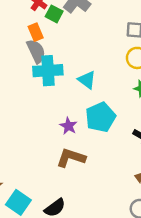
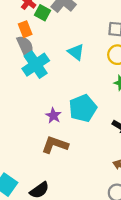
cyan cross: (48, 71) -> (36, 65), turned -32
cyan triangle: (87, 80) -> (76, 52), moved

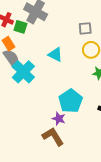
purple star: (53, 116) -> (59, 119), moved
brown L-shape: (55, 145) -> (53, 137), turned 50

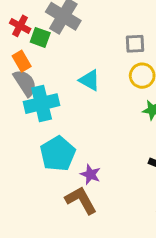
cyan cross: (23, 72) -> (42, 104), turned 30
cyan pentagon: (71, 101) -> (58, 154), moved

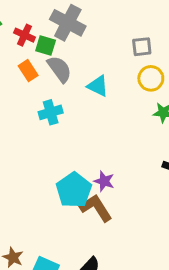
gray semicircle: (25, 83) -> (59, 69), moved
cyan cross: (42, 104) -> (51, 112), size x0.7
cyan pentagon: (58, 154) -> (74, 190), moved

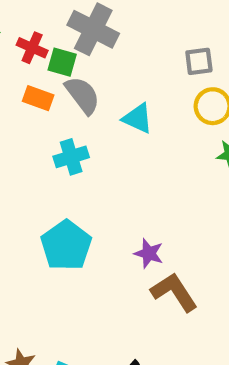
orange rectangle: (28, 71) -> (38, 98), turned -36
cyan pentagon: (74, 190) -> (66, 245), moved
brown L-shape: (96, 208) -> (174, 292), moved

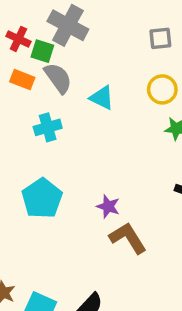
gray square: (199, 61) -> (160, 38), moved

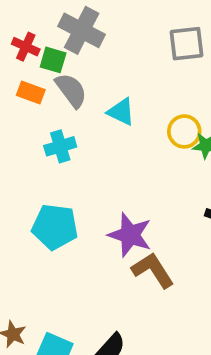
gray square: (160, 38) -> (187, 44), size x1.4
yellow circle: (162, 89) -> (184, 131), moved
cyan pentagon: (42, 198) -> (55, 227), turned -30
purple star: (108, 206) -> (130, 235), size x1.6

